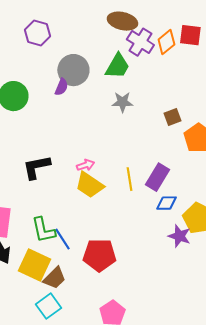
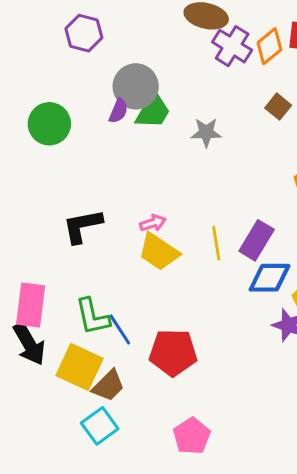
green trapezoid: (117, 66) -> (153, 111), moved
brown square: (172, 117) -> (278, 107), moved, turned -30
blue diamond: (166, 203) -> (269, 278), size x1.4

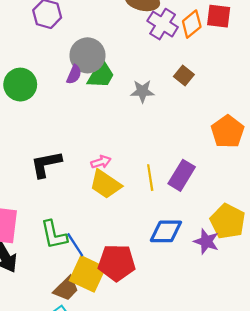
brown square: (278, 107) -> (184, 76), moved
blue diamond: (269, 278) -> (166, 231), moved
yellow square: (80, 367) -> (87, 274), moved

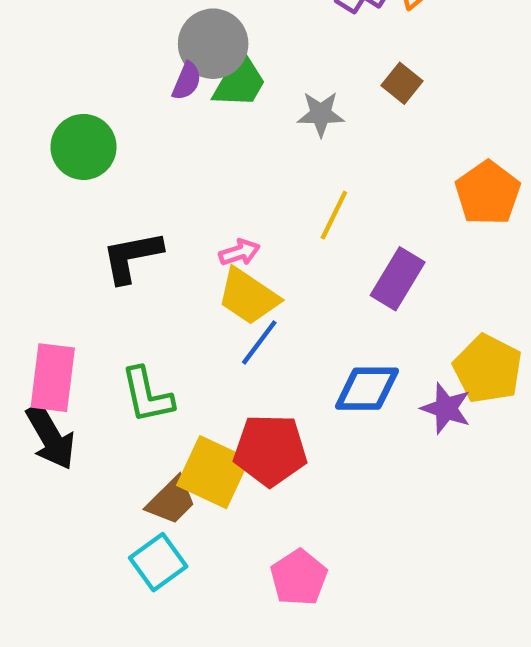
green circle: (20, 85) -> (83, 147), moved
yellow line: (150, 178) -> (334, 215), moved, turned 35
blue line: (75, 245) -> (259, 342), moved, turned 70

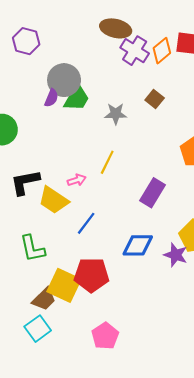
yellow line: (334, 215) -> (107, 162), moved
yellow trapezoid: (248, 296) -> (53, 200), moved

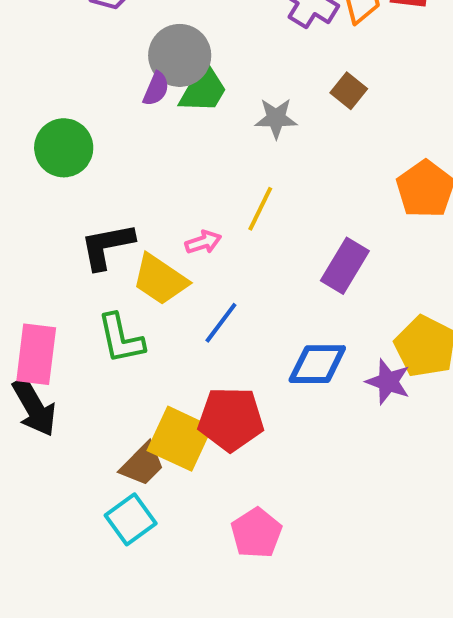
green L-shape: (32, 249) -> (121, 338), moved

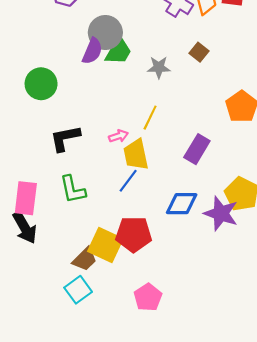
purple semicircle: (156, 89) -> (92, 51), size x1.4
yellow trapezoid: (160, 280) -> (136, 155), moved, turned 44
purple star: (388, 382) -> (221, 213), size x1.4

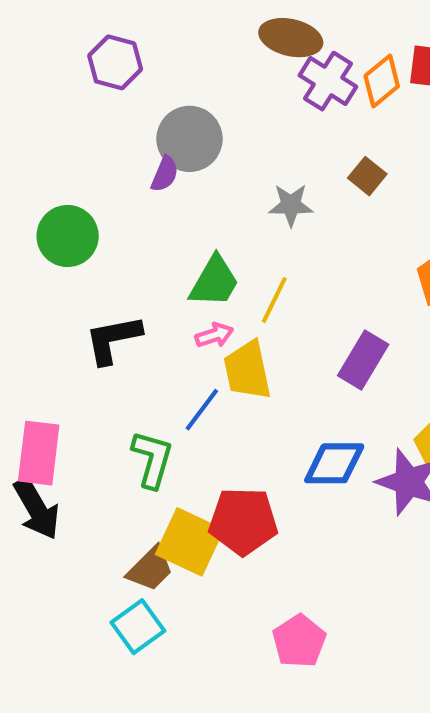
purple semicircle: (92, 51) -> (165, 174), size x0.7
green trapezoid: (118, 51) -> (214, 281), moved
blue line: (128, 181) -> (202, 410), moved
green L-shape: (73, 189) -> (152, 459), moved, turned -152
pink pentagon: (148, 297) -> (299, 641), moved

